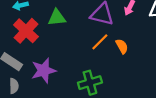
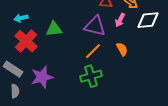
orange semicircle: (122, 46) -> (122, 49), moved
green cross: (90, 83) -> (91, 76), moved

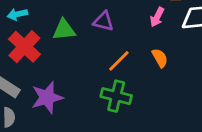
purple triangle: (95, 26) -> (103, 21), moved, size x0.7
green cross: (91, 76) -> (116, 96), turned 30

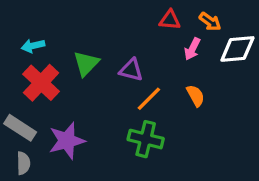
purple triangle: (103, 21) -> (131, 70), moved
green triangle: (64, 30) -> (86, 63), turned -40

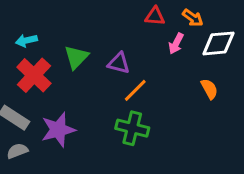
orange semicircle: (196, 96) -> (209, 89), moved
gray semicircle: (23, 163) -> (17, 151), turned -110

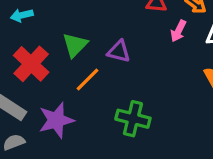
cyan arrow: (26, 40) -> (22, 15), moved
orange line: (135, 90) -> (88, 80), moved

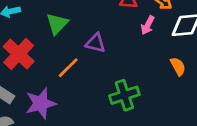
green triangle: (75, 45) -> (57, 24), moved
green cross: (133, 119) -> (124, 95), moved, turned -32

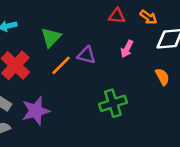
pink arrow: (148, 25) -> (127, 49), moved
orange line: (68, 68) -> (61, 65), moved

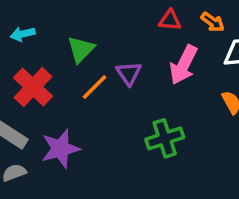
pink arrow: (127, 49) -> (184, 65), size x1.6
purple triangle: (86, 55) -> (129, 73), turned 42

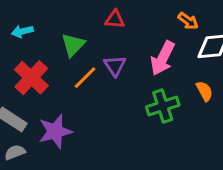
red triangle: (170, 20) -> (115, 19), moved
green cross: (165, 138) -> (163, 106), moved

